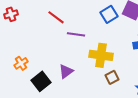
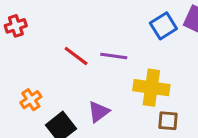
red line: (56, 17) -> (76, 56), moved
brown square: (112, 77) -> (168, 121), turned 32

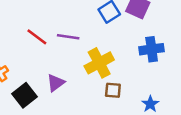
yellow cross: (151, 88) -> (99, 63), turned -36

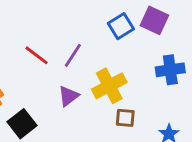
purple line: (68, 37) -> (73, 55), turned -65
purple triangle: (56, 83) -> (69, 96), moved

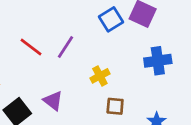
yellow cross: (109, 86) -> (100, 76), size x0.6
purple triangle: (69, 96) -> (53, 101), moved, turned -45

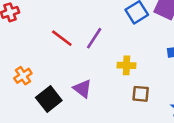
yellow cross: (100, 76) -> (126, 65), turned 30

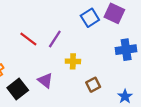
yellow cross: (126, 65) -> (73, 61), moved
brown square: (141, 94) -> (93, 85), turned -32

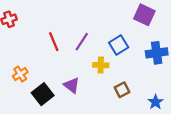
blue square: (90, 18) -> (119, 45), moved
red line: (28, 39) -> (54, 42), turned 30

